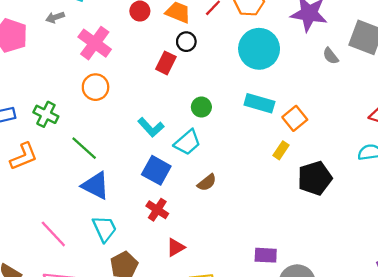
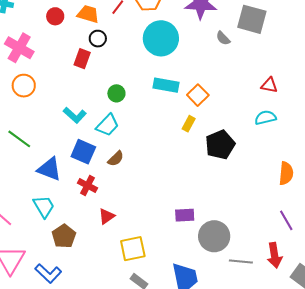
brown semicircle: (207, 183) -> (116, 159), moved
blue triangle: (96, 186) -> (49, 169), moved

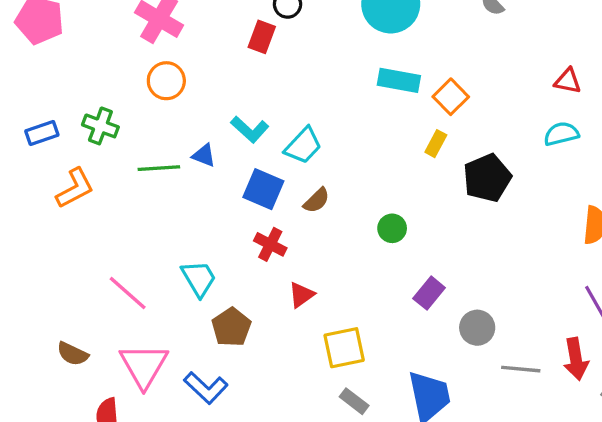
green circle: (116, 93) -> (392, 228), moved
green line: (19, 139) -> (159, 168), turned -40
blue triangle: (49, 169) -> (204, 155), moved, size x0.6
purple rectangle: (185, 215) -> (429, 293), turned -48
gray circle: (214, 236) -> (477, 328), size x0.7

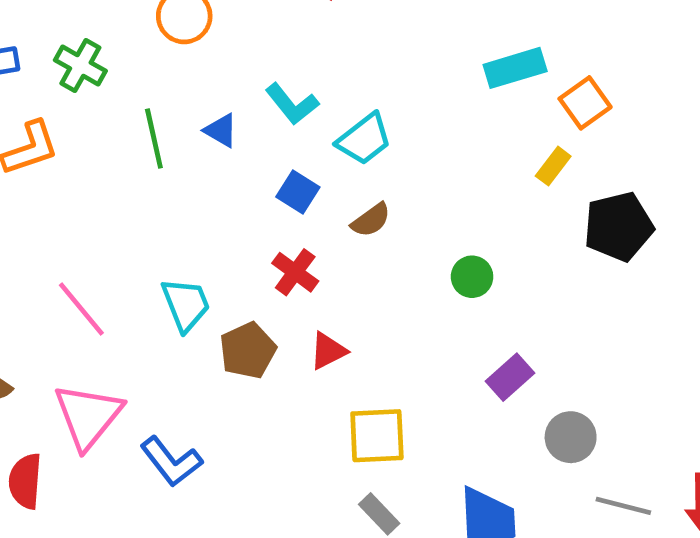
cyan rectangle: (399, 80) -> (515, 68), turned -36
green line: (159, 168) -> (154, 138), turned 72
blue square: (263, 189) -> (298, 192), size x0.7
brown pentagon: (231, 327) -> (248, 350), moved

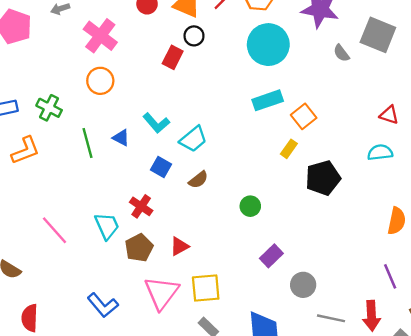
red cross: (295, 272) -> (141, 206), moved
pink triangle: (88, 416) -> (162, 293), moved

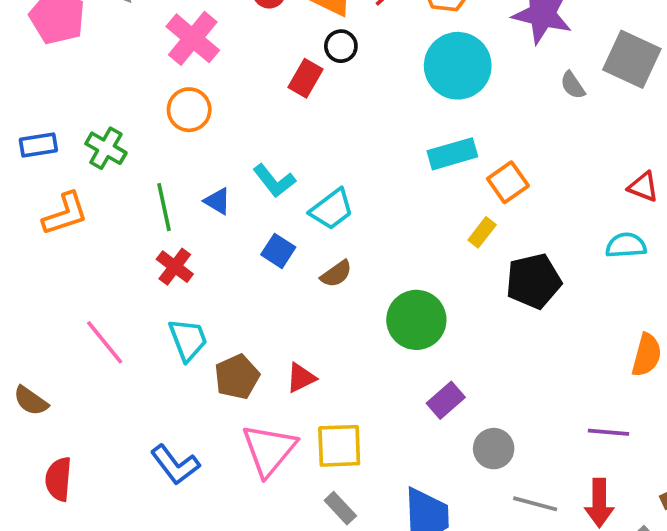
red cross: (141, 206) -> (175, 267), moved
green circle: (250, 206) -> (416, 320), size x1.8
purple line: (390, 276) -> (608, 432), moved, turned -65

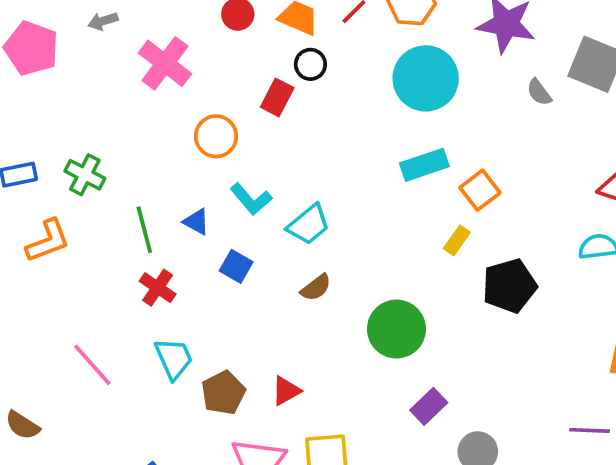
orange circle: (189, 110) -> (216, 136), moved
blue square: (278, 251) -> (236, 266), moved

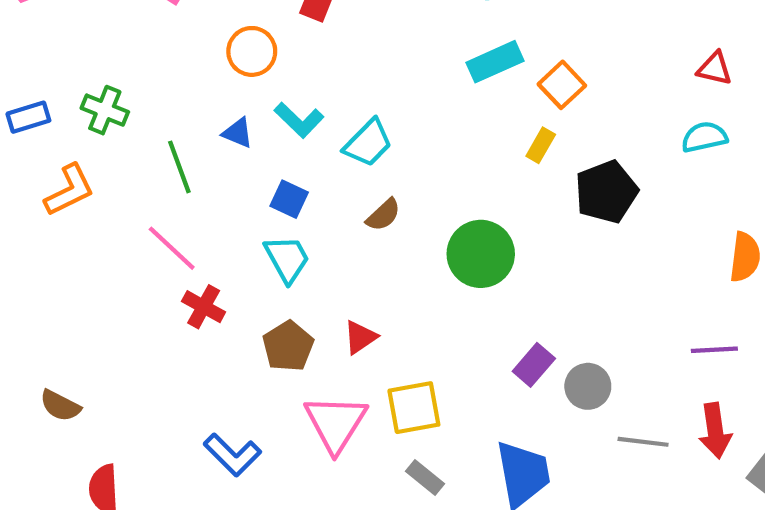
blue triangle: (196, 222) -> (238, 133), moved
red cross: (158, 288) -> (204, 307), moved
cyan trapezoid: (174, 359) -> (287, 259), moved
pink line: (92, 365) -> (172, 248), moved
purple rectangle: (429, 406) -> (534, 365), moved

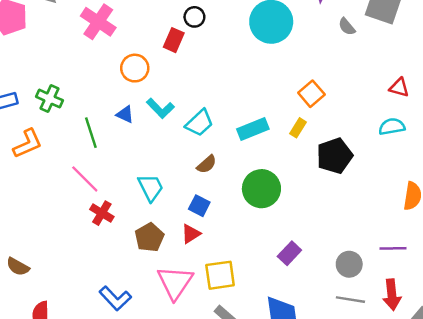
cyan rectangle: (495, 62) -> (253, 129), moved
blue square: (289, 199) -> (199, 206), moved
gray circle: (588, 386) -> (349, 264), moved

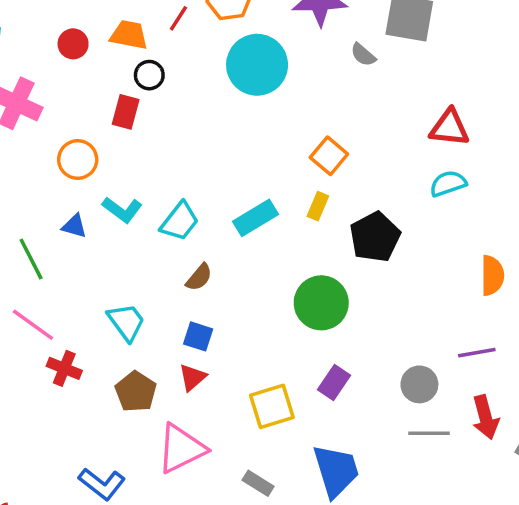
red triangle: (399, 88) -> (450, 128), size x1.4
green circle: (261, 189) -> (321, 303), moved
yellow square: (220, 275) -> (272, 406), moved
pink triangle: (175, 282) -> (181, 449), turned 39

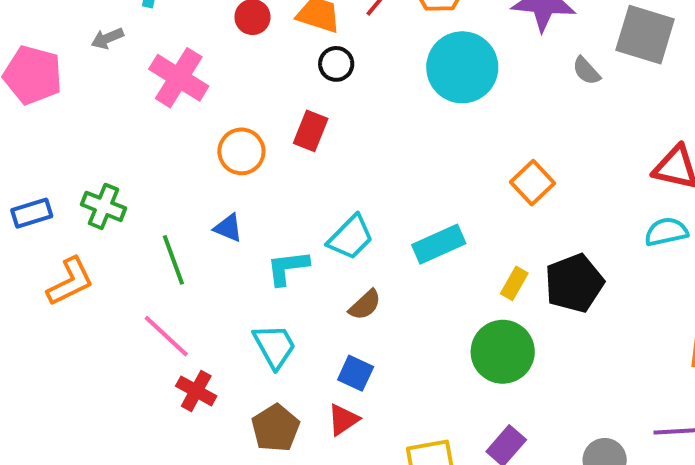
red rectangle: (126, 112) -> (311, 131), moved
yellow rectangle: (318, 206) -> (514, 283), moved
cyan L-shape: (122, 210) -> (288, 268), moved, turned 129

